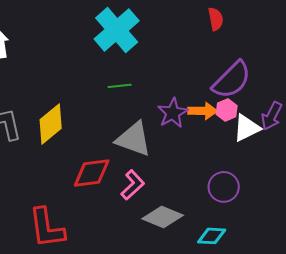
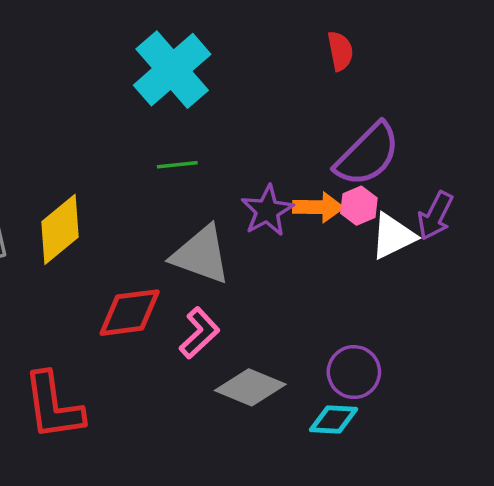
purple circle: (224, 187) -> (354, 372), moved

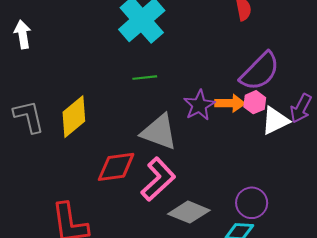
pink L-shape: (199, 333) -> (158, 179), size x1.4

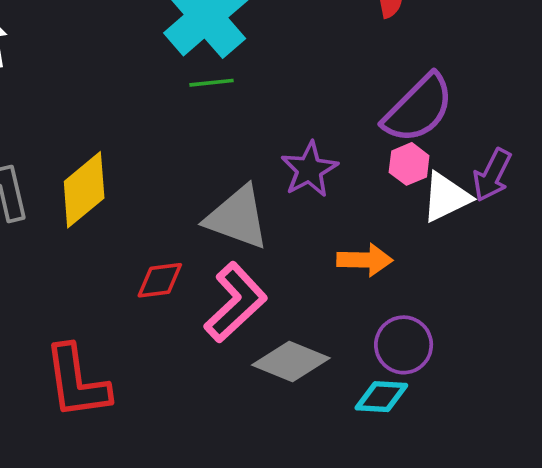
green line: (145, 78) -> (211, 83), moved
orange arrow: (230, 103) -> (365, 260), moved
red diamond: (116, 167) -> (160, 280), size x0.7

